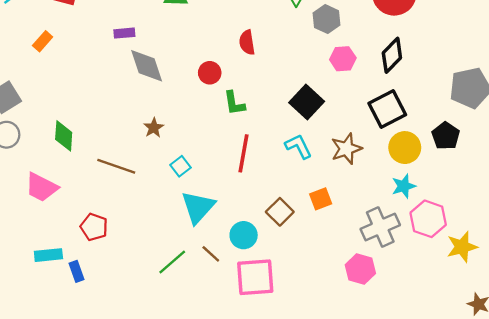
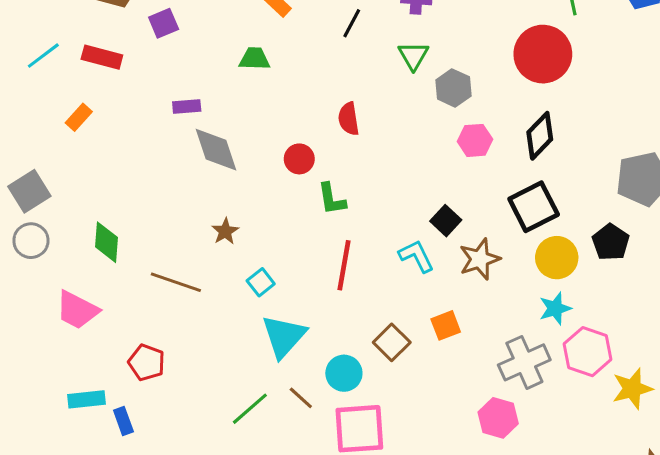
black square: (307, 102) -> (446, 221), moved, size x0.7

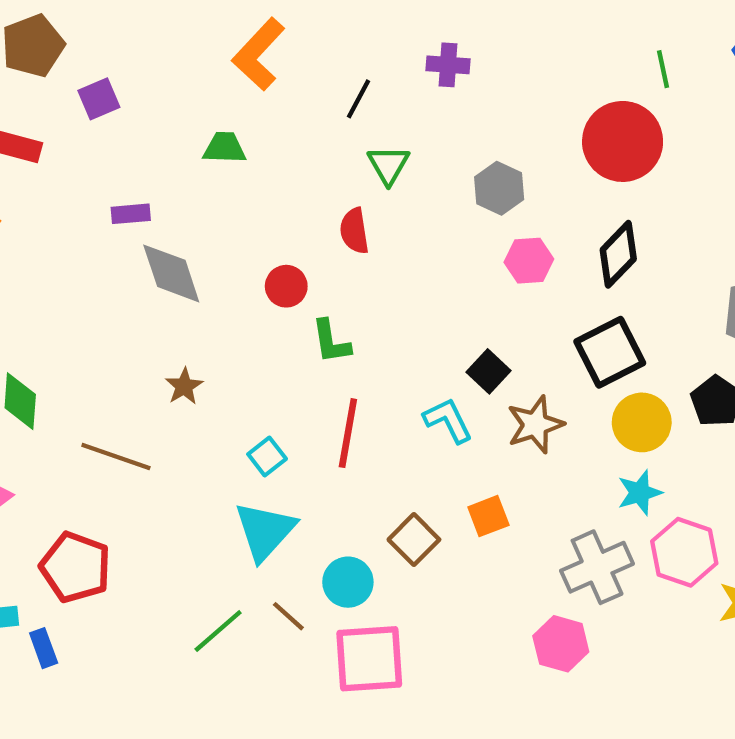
green triangle: (413, 56) -> (388, 165), moved
cyan square: (261, 282) -> (267, 456), moved
red pentagon: (147, 362) -> (75, 567), size x1.4

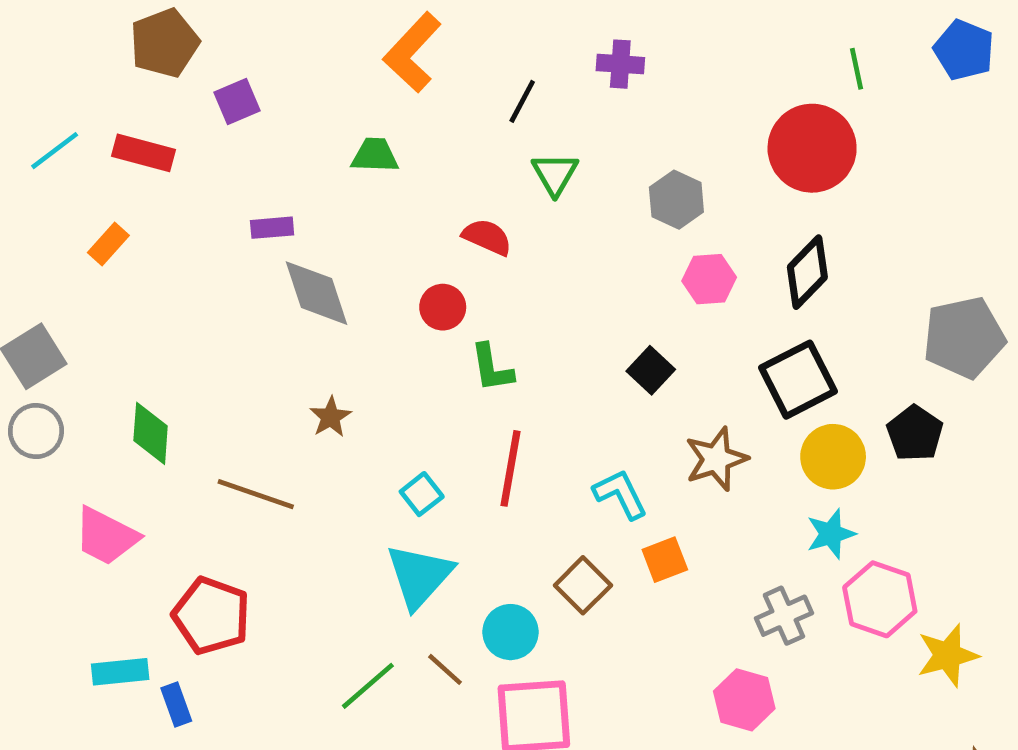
red semicircle: (354, 231) -> (487, 237), moved, turned 123
black square: (488, 371) -> (651, 370), moved
cyan L-shape: (448, 420) -> (620, 494), moved
gray cross: (597, 567) -> (784, 616), size x0.7

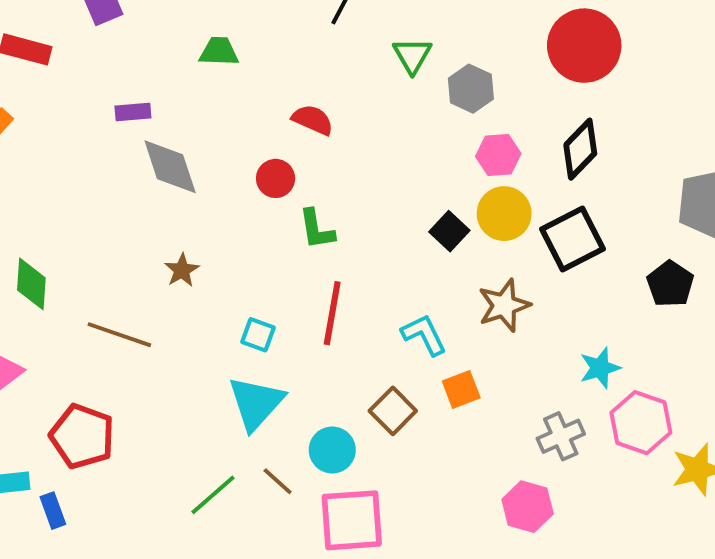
green triangle: (555, 174) -> (412, 55), moved
yellow circle: (833, 457) -> (504, 214), moved
cyan square: (422, 494) -> (258, 335), turned -32

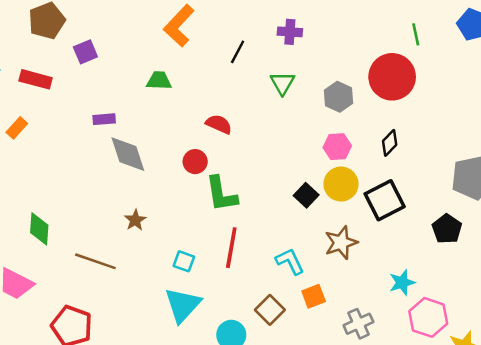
gray hexagon: (471, 89) -> (339, 97), moved
black diamond: (580, 149) -> (390, 143), size x0.7
green L-shape: (317, 229) -> (221, 194), size x1.4
gray cross: (561, 436) -> (358, 324), moved

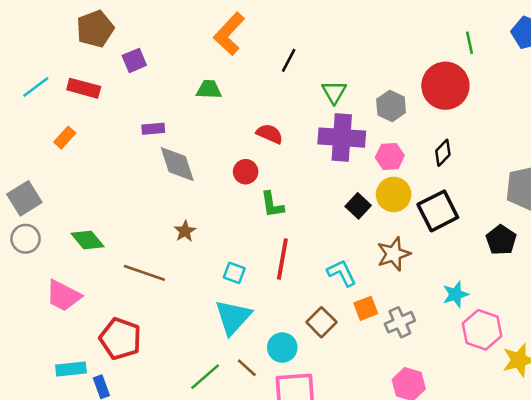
purple cross: (290, 32) -> (342, 138), moved, size x1.8
green L-shape: (221, 194) -> (272, 205), size x0.7
green diamond: (39, 229) -> (88, 240), turned -44
gray cross: (358, 324) -> (400, 322), moved

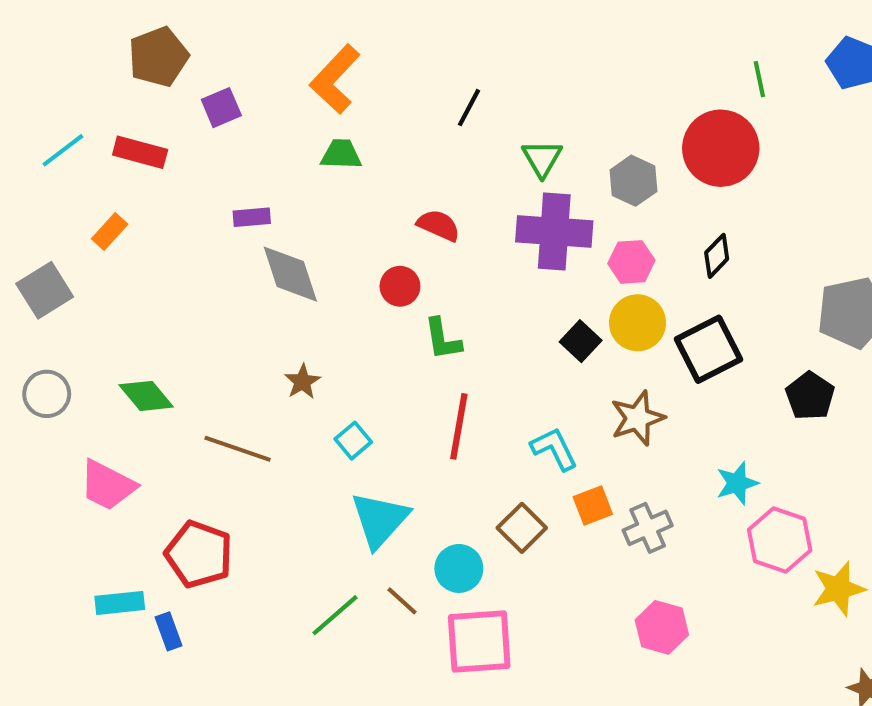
orange L-shape: (229, 34) -> (335, 79), moved
gray square: (24, 198) -> (45, 290), moved
cyan square: (234, 273) -> (353, 441), moved, turned 30

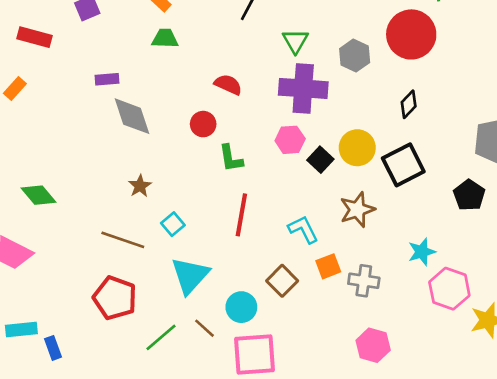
pink hexagon: (631, 262) -> (290, 140), moved
brown line: (238, 449) -> (123, 240), moved
gray cross: (648, 528) -> (364, 281), turned 32
red pentagon: (199, 554) -> (115, 298), moved

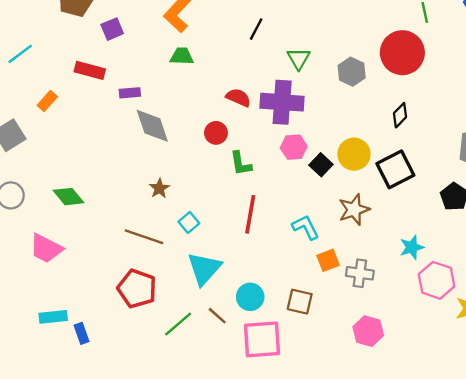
red rectangle: (35, 37) -> (90, 70), moved
purple cross: (303, 88) -> (282, 102), moved
brown square: (282, 281) -> (300, 302), moved, turned -32

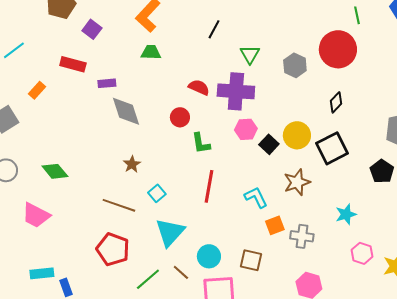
purple square: (112, 29) -> (92, 29), turned -30
pink hexagon: (437, 280) -> (362, 253), moved, size x0.7

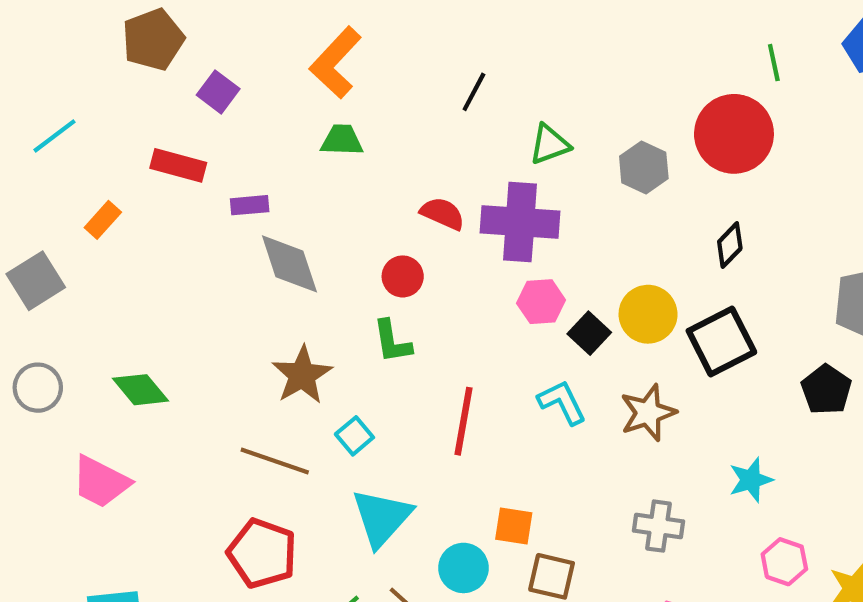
green triangle: (250, 54) -> (549, 144), turned 40
green L-shape: (201, 143) -> (392, 341), moved
brown star: (132, 164) -> (302, 375), size x1.6
cyan L-shape: (256, 197) -> (562, 402), moved
orange square: (275, 225) -> (514, 526), moved, turned 30

